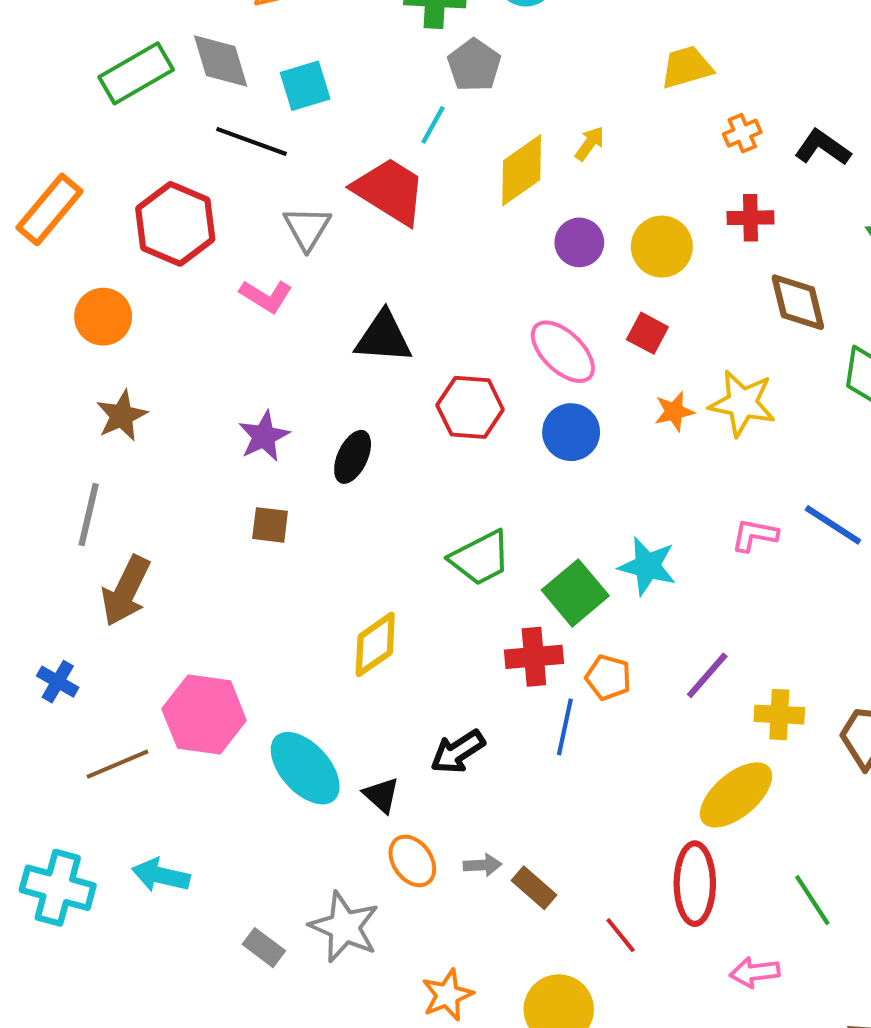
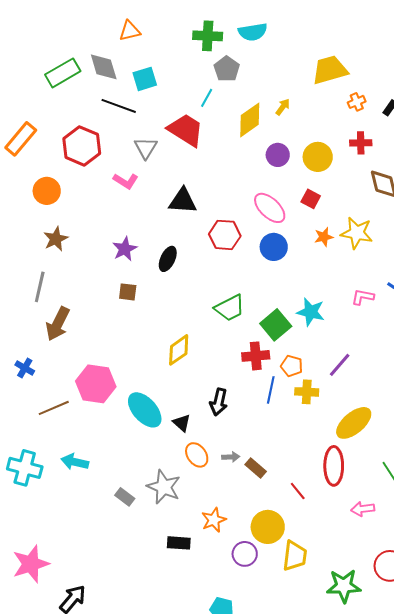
yellow trapezoid: (687, 67) -> (330, 70), size x1.4
yellow cross: (779, 715) -> (307, 392), moved
black arrow: (458, 752) -> (219, 402), turned -44

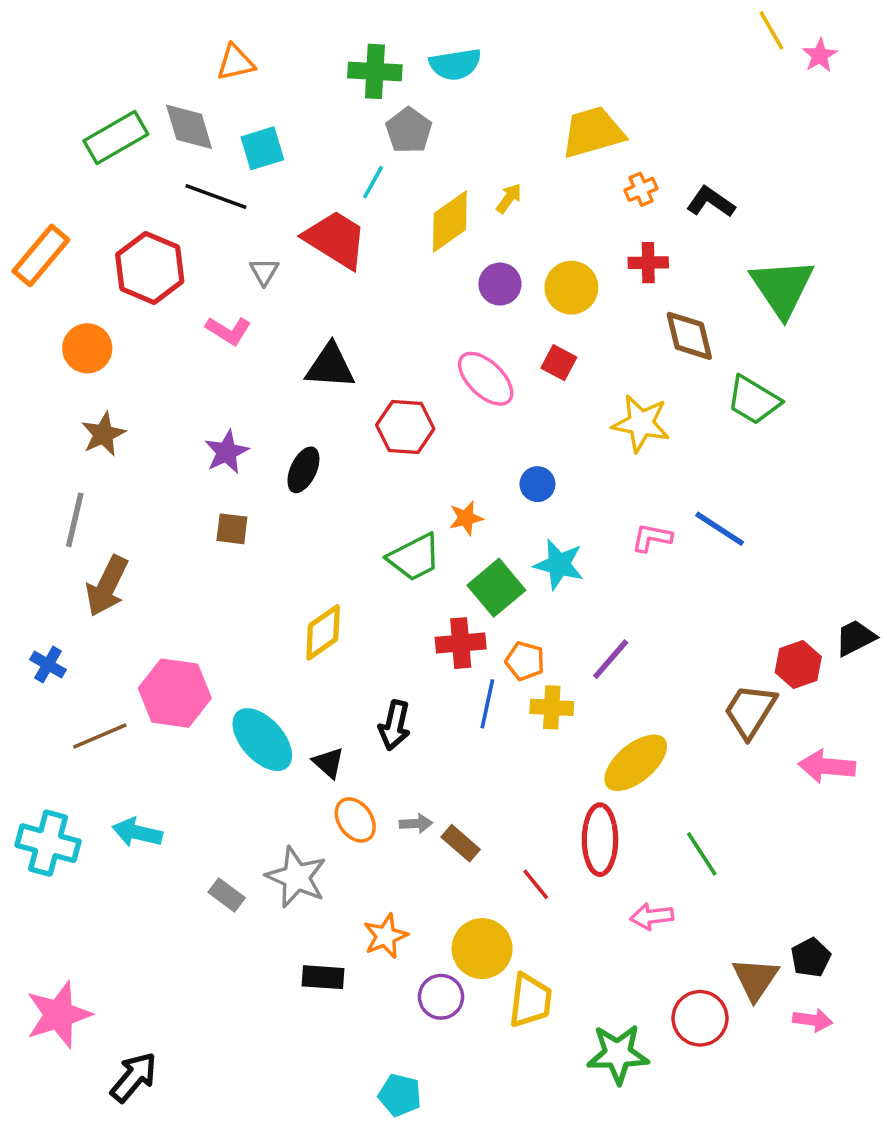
gray triangle: (146, 148) -> (264, 272), size x0.7
orange star: (324, 237) -> (466, 518), moved
blue circle: (274, 247) -> (537, 484), moved, size x0.7

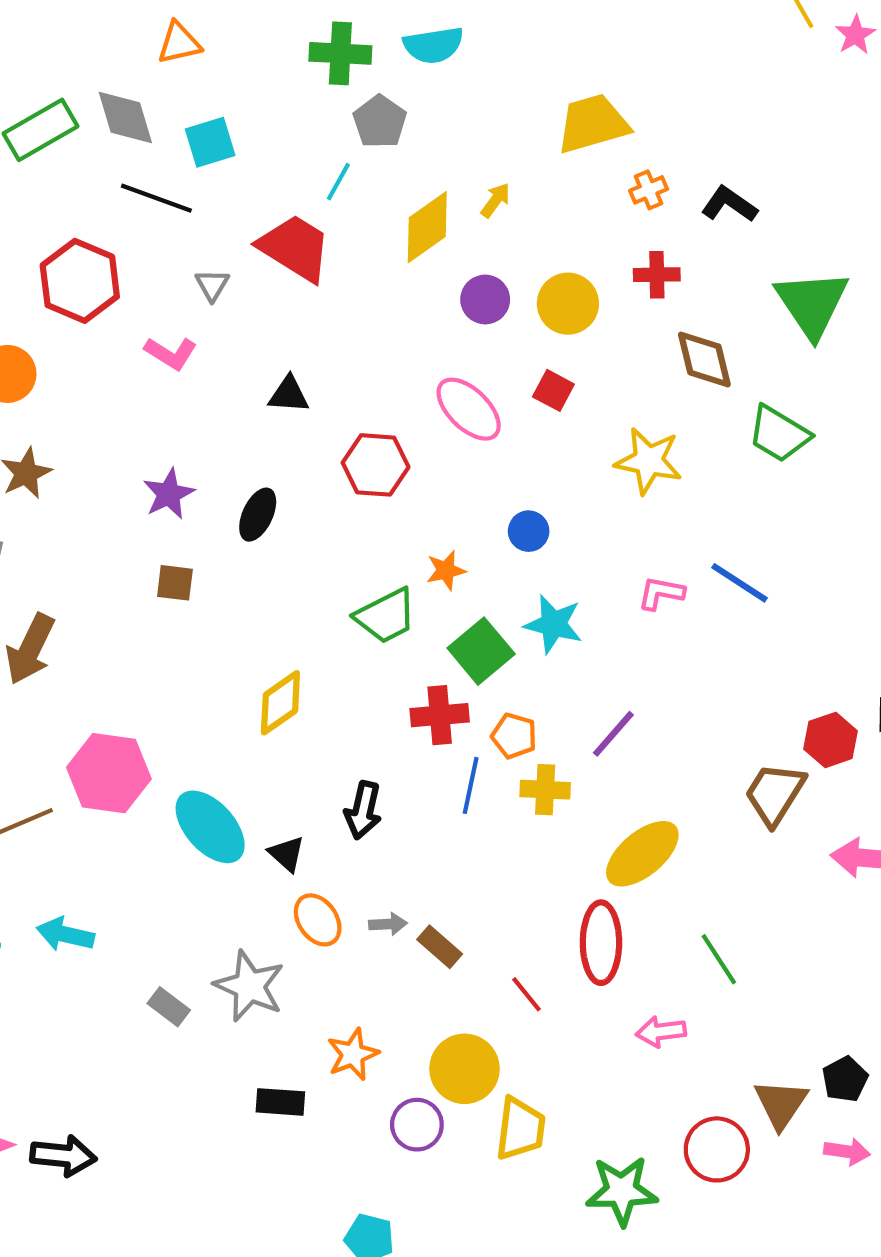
black triangle: (330, 366) -> (289, 395), size x0.7
black arrow: (134, 1077) -> (63, 1156), moved, turned 56

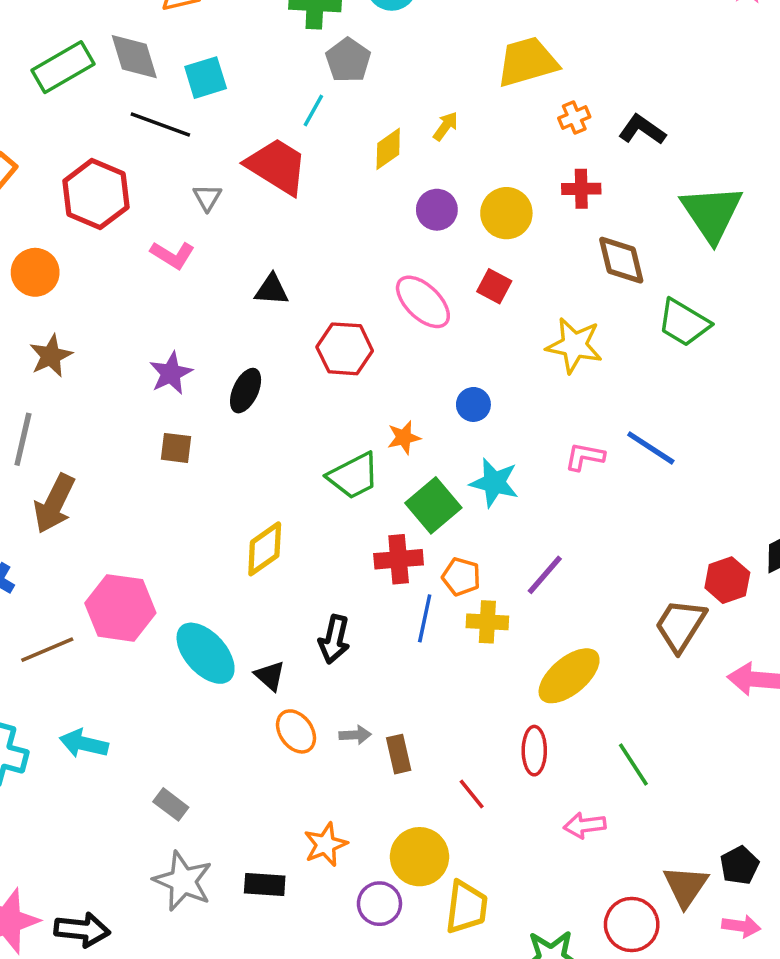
yellow diamond: (427, 227) -> (388, 149), size x0.7
red ellipse: (601, 943) -> (534, 751), size x0.7
brown rectangle: (440, 947) -> (399, 754), turned 36
gray star: (249, 986) -> (183, 881), moved

